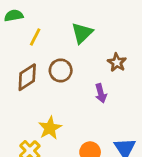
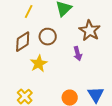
brown star: (117, 62) -> (90, 31), size x1.5
yellow star: (50, 128) -> (39, 64), moved

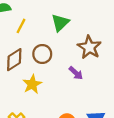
purple arrow: (78, 54) -> (76, 73), turned -32

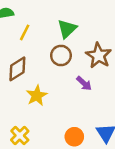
brown circle: (42, 54) -> (61, 56), moved

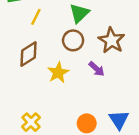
yellow star: (37, 96) -> (58, 73), moved

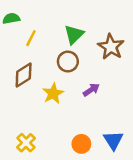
brown star: (111, 40) -> (111, 47), moved
purple arrow: (97, 69) -> (91, 90), turned -77

